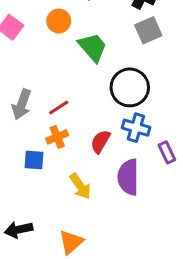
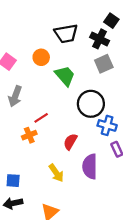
gray arrow: (22, 104) -> (15, 96), moved
blue cross: (136, 128) -> (107, 125), moved
orange cross: (57, 137) -> (29, 135), moved
blue square: (34, 160) -> (13, 181), moved

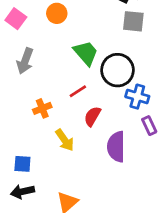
gray square: (104, 64) -> (133, 21), turned 30
green trapezoid: (65, 76) -> (86, 53), moved
red line: (41, 118) -> (78, 91), moved
yellow arrow: (56, 173) -> (65, 140), moved

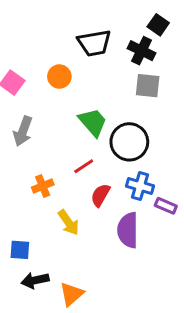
blue cross: (137, 97) -> (140, 186), moved
purple rectangle: (149, 126) -> (166, 206), turned -42
black arrow: (22, 192) -> (35, 280), moved

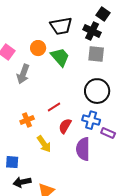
green trapezoid: (93, 122) -> (60, 57), moved
gray arrow: (23, 131) -> (23, 74), moved
black circle: (129, 142) -> (97, 91), moved

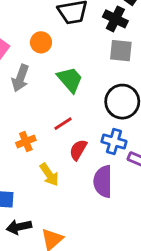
green trapezoid: (60, 57) -> (70, 80), moved

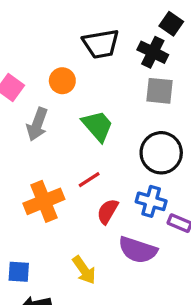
orange cross: (26, 142) -> (44, 201), size x1.6
yellow arrow: (49, 175) -> (84, 270), moved
purple semicircle: (103, 181) -> (138, 250), turned -72

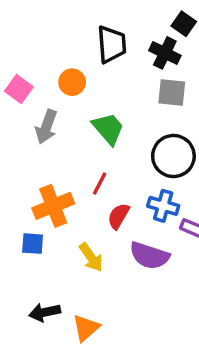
black trapezoid: (101, 44) -> (112, 44), turned -84
red line: (89, 180) -> (100, 183), turned -30
yellow arrow: (84, 270) -> (91, 257), moved
blue square: (19, 272) -> (33, 244), moved

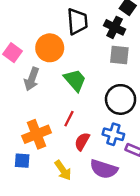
orange circle: (72, 82) -> (50, 48), size x1.5

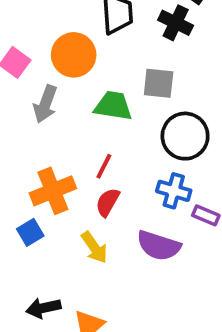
gray square: (119, 55) -> (159, 83), moved
green trapezoid: (75, 80) -> (113, 106), turned -40
red semicircle: (82, 141) -> (108, 202), moved
blue square: (22, 161) -> (30, 232), turned -35

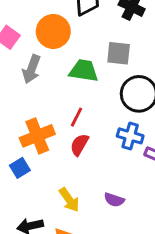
purple semicircle: (159, 246) -> (114, 200), moved, size x0.6
yellow arrow: (94, 248) -> (69, 200), moved

